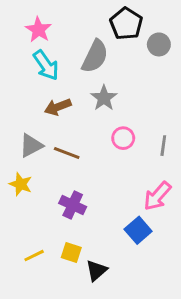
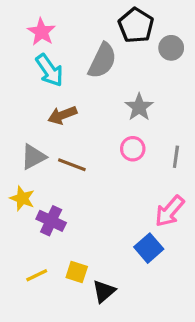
gray star: (104, 98) -> (139, 107), moved
purple cross: (73, 205) -> (51, 221), moved

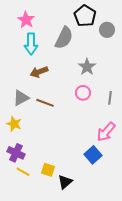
cyan arrow: (49, 70) -> (31, 44), turned 35
purple cross: (51, 221) -> (16, 153), moved
yellow line: (37, 275) -> (23, 172), turned 56

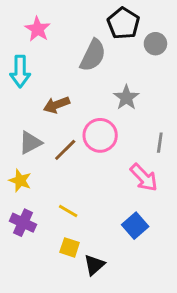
cyan arrow: (31, 44) -> (20, 71), moved
pink circle: (83, 93) -> (100, 135), moved, size x1.5
brown line: (45, 103) -> (65, 150), turned -66
pink arrow: (106, 132) -> (144, 178), moved, turned -85
yellow line: (23, 172) -> (68, 211), moved

